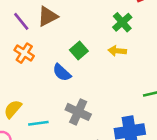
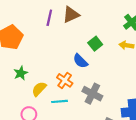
purple line: (21, 21) -> (49, 18), turned 49
orange cross: (24, 53) -> (65, 80), moved

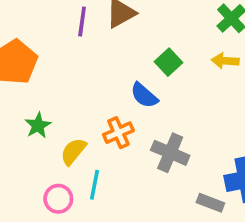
orange cross: (65, 80) -> (118, 133), turned 35
cyan line: (59, 101) -> (95, 185), moved, turned -70

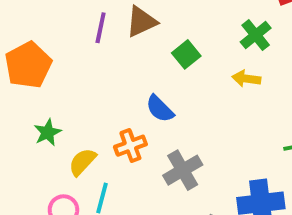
green square: (168, 62) -> (186, 54), moved
gray cross: (170, 153) -> (183, 170), turned 33

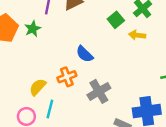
green square: (186, 54) -> (116, 20), moved
green star: (48, 132) -> (33, 29), moved

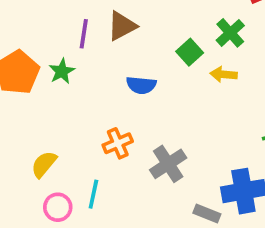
blue semicircle: (85, 54) -> (141, 85), moved, turned -36
yellow semicircle: (38, 87) -> (44, 164), moved

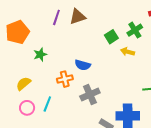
green star: (62, 71) -> (40, 55), moved
blue semicircle: (141, 85) -> (83, 65), moved

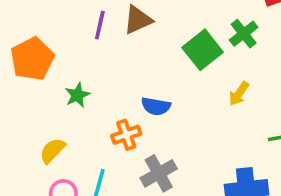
green square: (111, 37) -> (203, 50), size x1.5
yellow arrow: (128, 52) -> (239, 94), moved, turned -64
gray cross: (90, 95) -> (159, 173), moved

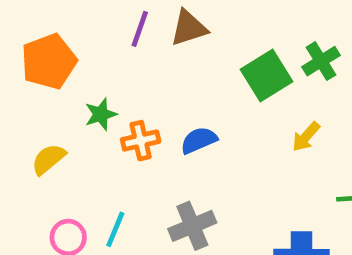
blue semicircle: (156, 106) -> (199, 140), turned 140
orange cross: (126, 135) -> (141, 141), moved
yellow semicircle: (52, 151) -> (48, 159), moved

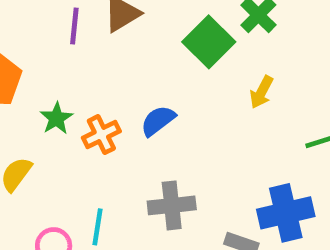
gray cross: (192, 226) -> (172, 205), turned 30

